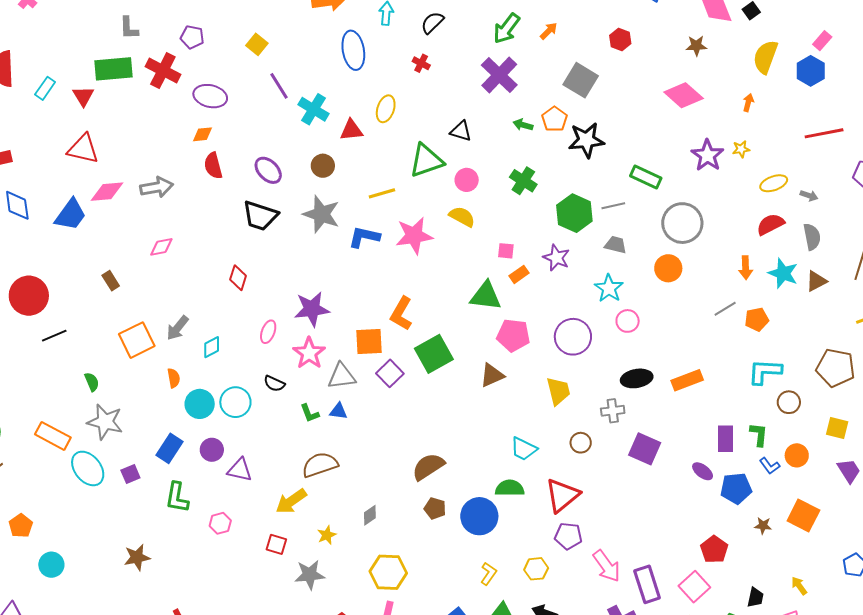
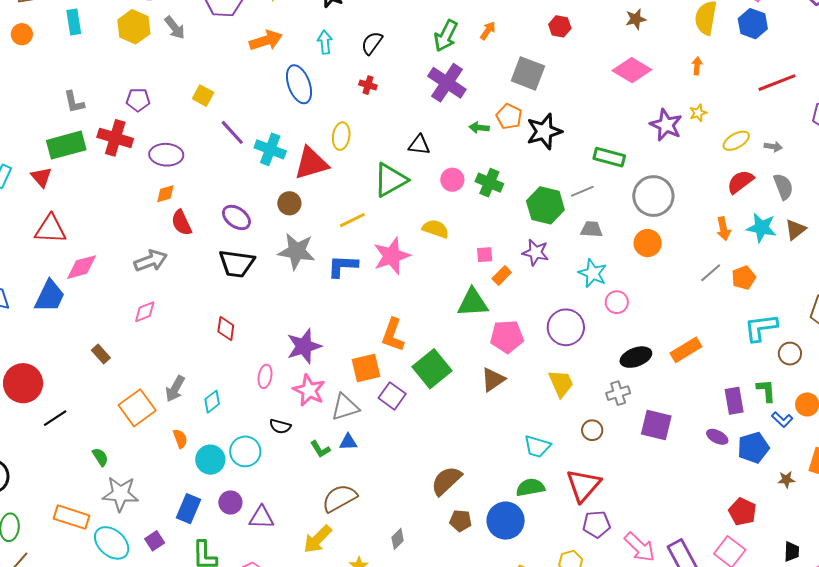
red triangle: (351, 130) -> (311, 163), size x1.5
pink circle: (467, 180) -> (452, 180), moved
gray arrow: (157, 187) -> (151, 261), moved

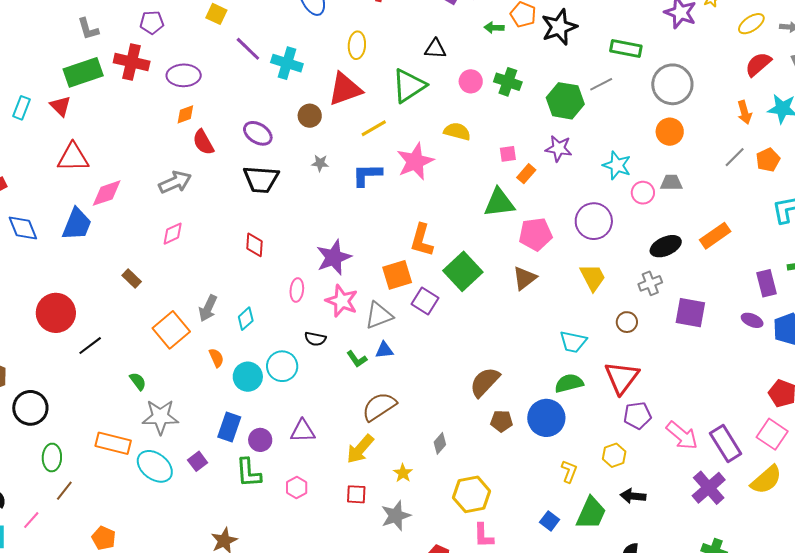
red triangle: (311, 163) -> (345, 89), moved
gray trapezoid: (592, 229) -> (671, 183), moved
gray star: (297, 251) -> (320, 163), size x0.5
purple circle: (230, 502) -> (260, 440), moved

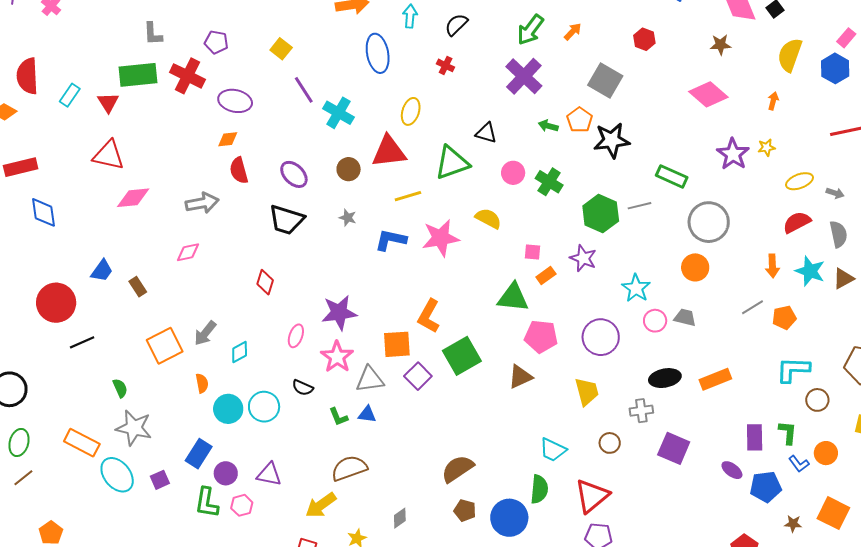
blue trapezoid: (77, 224) -> (102, 271), moved, size x0.7
green semicircle: (569, 383) -> (539, 489), turned 96
pink hexagon: (297, 488) -> (242, 505), moved

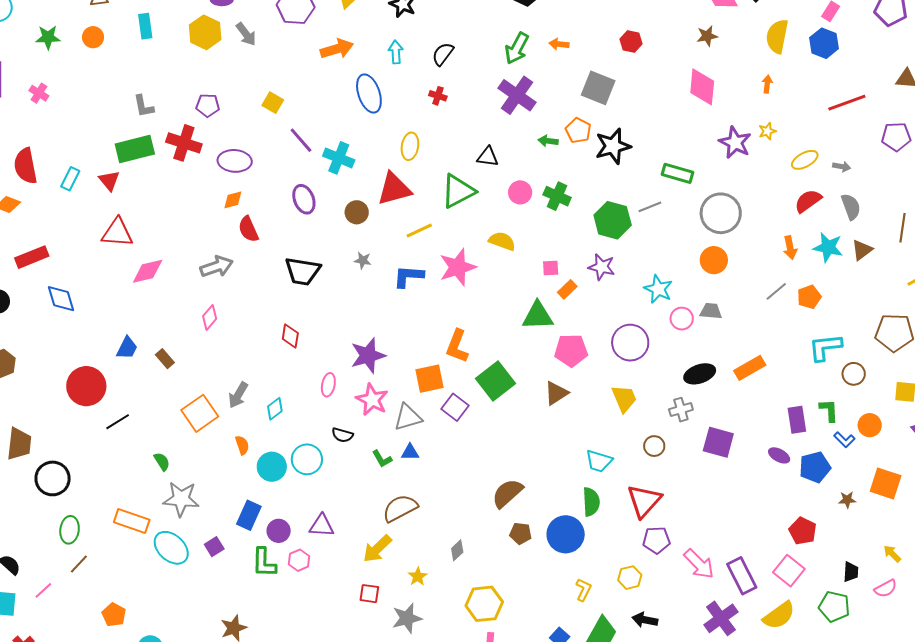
orange arrow: (573, 32) -> (559, 44), turned -120
pink diamond: (708, 94) -> (702, 87), turned 63
purple ellipse: (294, 174) -> (304, 199), moved, turned 32
pink diamond: (188, 252) -> (210, 317), turned -30

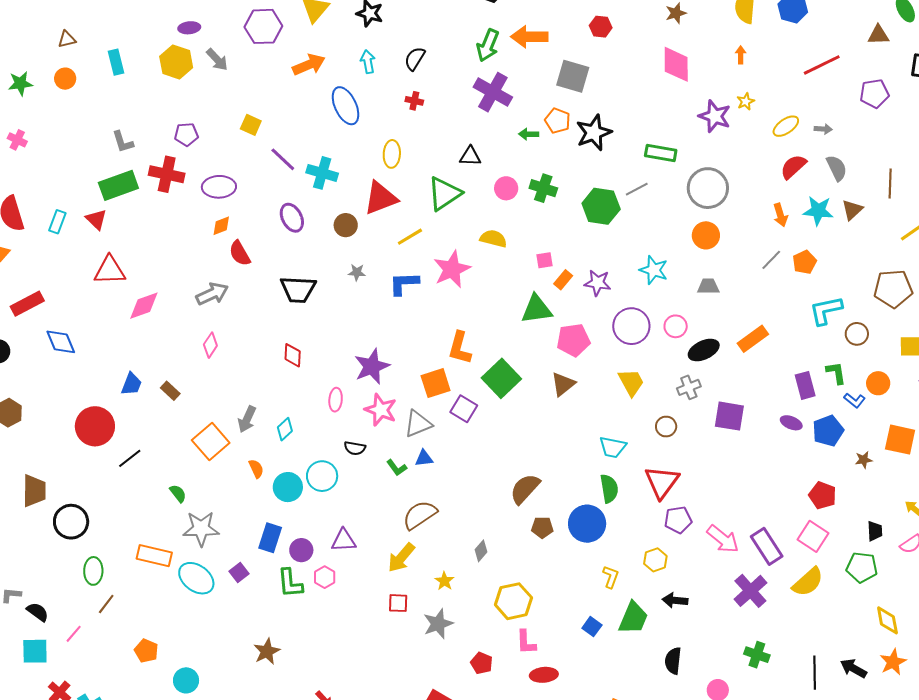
orange arrow: (559, 44) -> (529, 37), size x1.8
purple star: (602, 267) -> (598, 283), moved
pink circle: (682, 319) -> (676, 326), moved

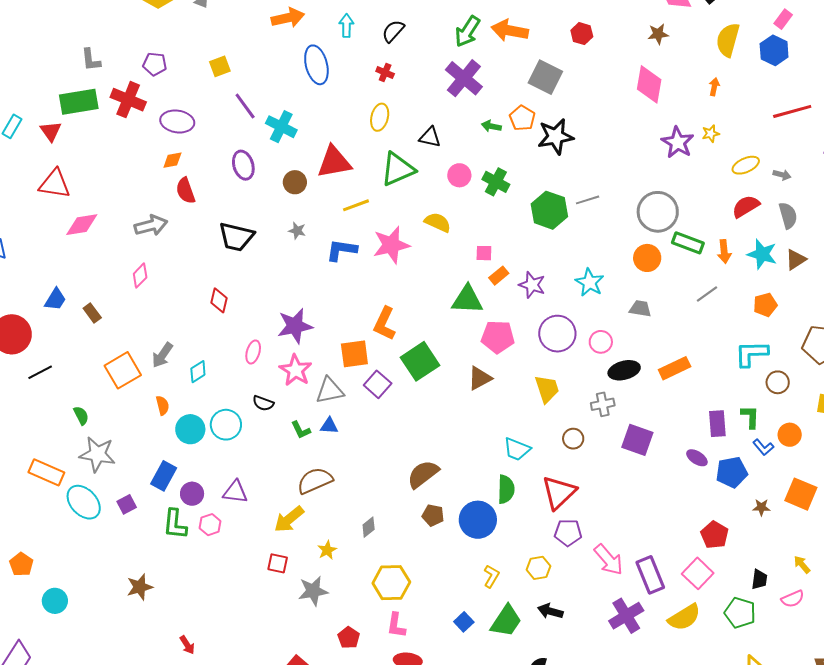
yellow square: (251, 125) -> (220, 66), turned 35
green rectangle: (661, 153) -> (688, 243), moved
yellow ellipse: (392, 154) -> (380, 117), moved
orange pentagon: (805, 262) -> (765, 305), moved

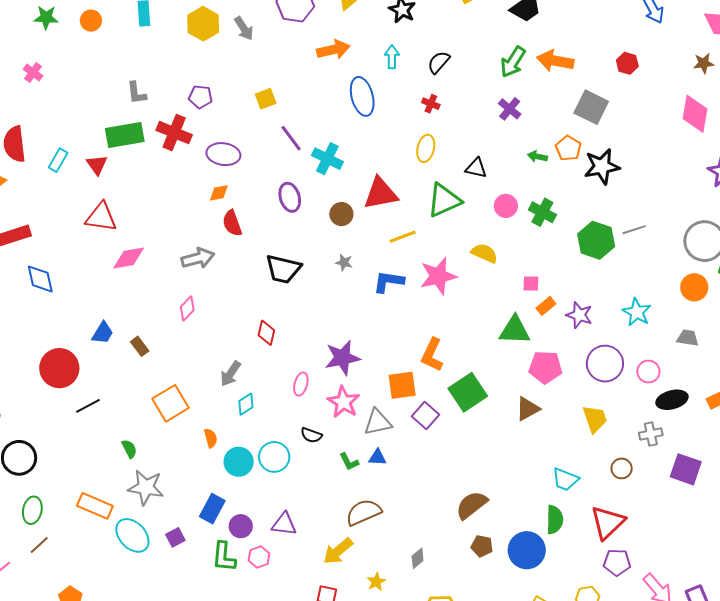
purple cross: (464, 78) -> (510, 109), size x0.6
gray arrow: (162, 355) -> (231, 374), moved

